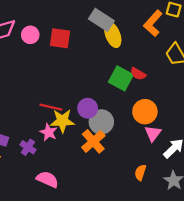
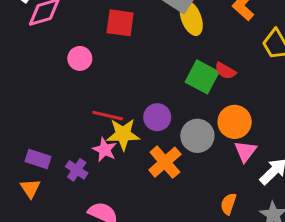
pink circle: (30, 35) -> (80, 58), moved
gray circle: (101, 122) -> (197, 136), moved

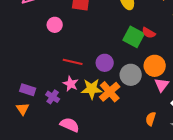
yellow star: (123, 134) -> (92, 89), moved

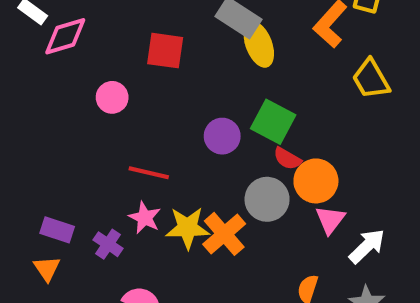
red semicircle: (149, 33) -> (287, 159), moved
purple circle: (105, 63) -> (222, 136), moved

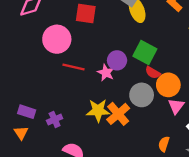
pink circle: (112, 97) -> (57, 39), size x1.6
red line: (149, 173) -> (74, 67), moved
pink star: (145, 218) -> (106, 73), moved
purple cross: (108, 244) -> (55, 119), turned 32

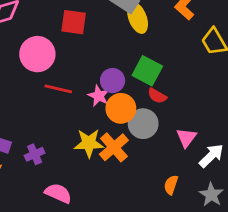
orange circle: (168, 85) -> (121, 108), moved

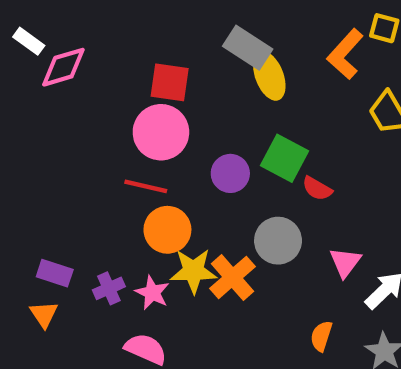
pink circle: (37, 54) -> (161, 132), moved
pink star: (99, 96) -> (152, 293), moved
red semicircle: (157, 96) -> (317, 189), moved
orange circle: (121, 108) -> (167, 230), moved

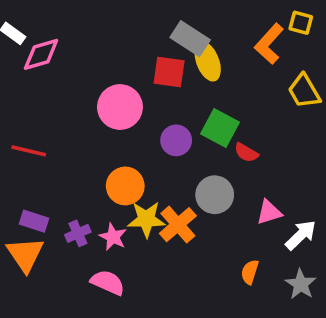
red square: (170, 82) -> (169, 72), moved
red line: (146, 186) -> (29, 151), moved
pink triangle: (345, 262) -> (269, 212), turned 36
orange triangle: (44, 314) -> (25, 254), size x1.6

